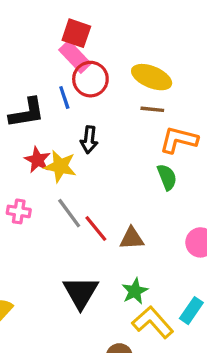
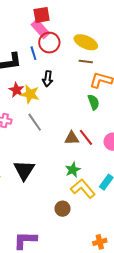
red square: (76, 33) -> (42, 15), turned -30
red line: (96, 228) -> (86, 137), moved
black triangle: (81, 292) -> (24, 170), moved

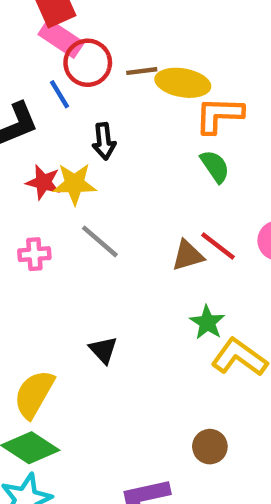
yellow ellipse: (86, 42) -> (183, 83), moved
brown line: (86, 61) -> (142, 71), moved
black triangle: (24, 170) -> (103, 350), size x0.6
brown circle: (63, 209) -> (210, 447), moved

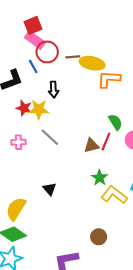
green semicircle: (215, 166) -> (115, 122), moved
red line: (218, 246) -> (106, 141), turned 72

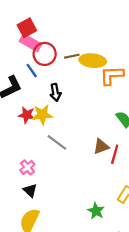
red line: (106, 141) -> (115, 154), moved
pink cross: (18, 142) -> (27, 167), moved, turned -32
green star: (100, 178) -> (96, 211), moved
black triangle: (50, 189) -> (30, 190), moved

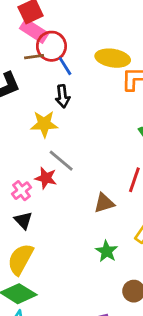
brown line: (72, 56) -> (34, 57), moved
blue line: (32, 71) -> (65, 66), moved
red star: (27, 115) -> (46, 178), moved
brown triangle: (101, 146) -> (104, 203), moved

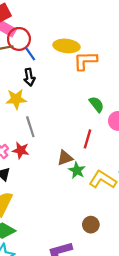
gray line: (61, 161) -> (30, 127), turned 35
red star: (46, 178) -> (21, 150), moved
green star: (107, 251) -> (77, 170), moved

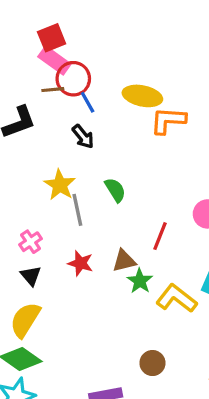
black arrow: (29, 77) -> (83, 137), turned -35
yellow star: (16, 99) -> (60, 185), moved, turned 30
green semicircle: (97, 104) -> (115, 190), moved
red star: (21, 150) -> (80, 263), moved

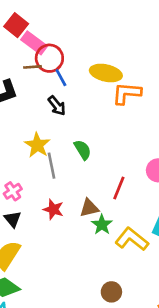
red square: (52, 38) -> (16, 25), moved, turned -30

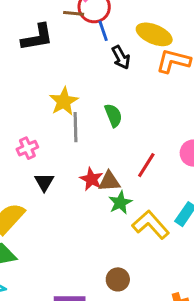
black arrow: (57, 106) -> (121, 57), moved
red star: (53, 209) -> (91, 179), moved
black triangle: (13, 219) -> (44, 182), moved

